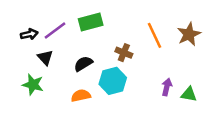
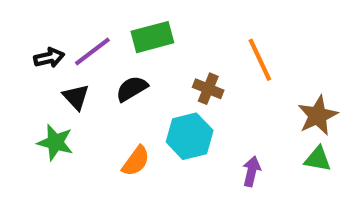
brown star: (189, 34) -> (318, 116), moved
black semicircle: (83, 64) -> (132, 89), moved
purple arrow: (167, 87) -> (252, 171), moved
orange semicircle: (81, 96) -> (136, 161), turned 138

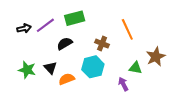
black triangle: (76, 97) -> (50, 68), moved
green triangle: (318, 159) -> (135, 68), moved
orange semicircle: (136, 161) -> (67, 79), turned -147
purple arrow: (252, 171) -> (123, 84), turned -40

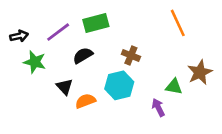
black arrow: (24, 28) -> (19, 36), moved
orange line: (127, 29) -> (178, 23), moved
green star: (27, 70) -> (35, 62), moved

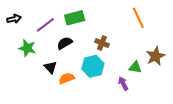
black arrow: (19, 36) -> (14, 19), moved

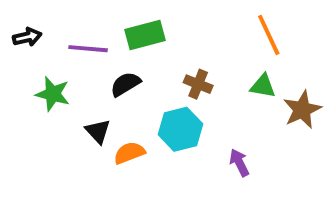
purple line: (45, 25) -> (88, 49), turned 42
green triangle: (135, 67) -> (263, 86), moved

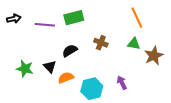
black semicircle: (125, 84) -> (70, 51), moved
green star: (53, 94) -> (25, 69), moved
cyan hexagon: (180, 129) -> (92, 89), moved

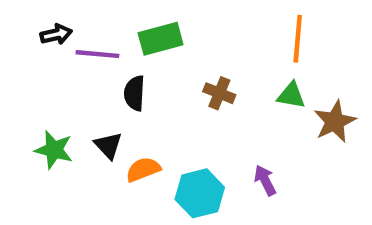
orange line: (137, 18) -> (298, 39), turned 30
black arrow: (14, 19) -> (56, 34), moved
black semicircle: (70, 51) -> (134, 93), moved, turned -56

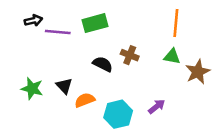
black semicircle: (134, 93) -> (103, 64), moved, turned 114
purple arrow: (265, 180) -> (157, 106), turned 78

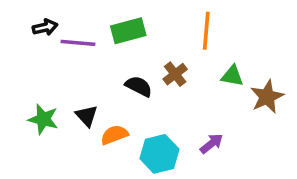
orange line: (176, 23) -> (206, 31), moved
brown cross: (130, 55) -> (175, 74), turned 30

